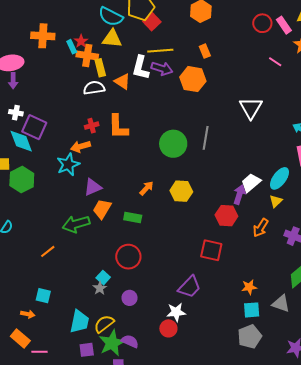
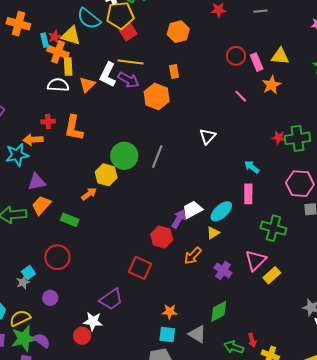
yellow triangle: (112, 39) -> (71, 36), moved
orange triangle: (122, 82) -> (87, 85), turned 30
white triangle: (251, 108) -> (207, 136), size x0.7
yellow hexagon: (181, 191) -> (106, 175), moved

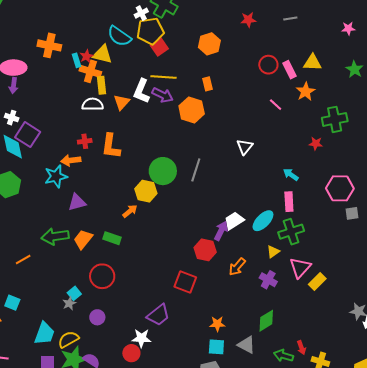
green cross: (297, 138) -> (335, 119), moved
orange trapezoid: (41, 205) -> (83, 239), moved
green cross: (273, 228) -> (291, 232), moved, turned -30
yellow triangle: (213, 233) -> (273, 252), moved

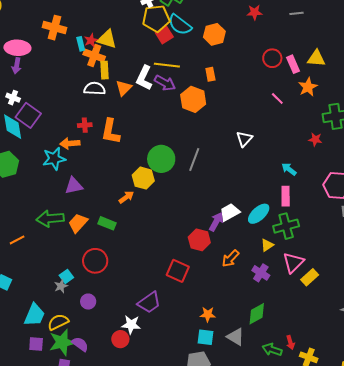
cyan semicircle: (119, 36) -> (180, 25), moved

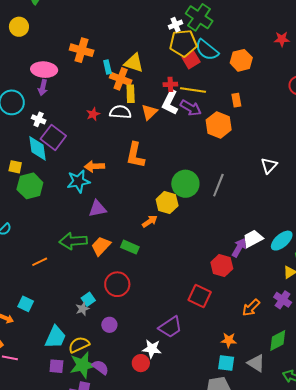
red star: (91, 40) -> (93, 114), moved
red cross: (85, 125) -> (170, 84), moved
orange arrow: (230, 258) -> (251, 308), moved

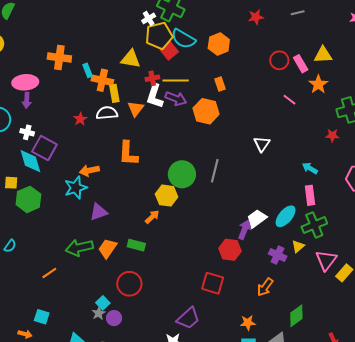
yellow triangle: (134, 63) -> (131, 59), moved
purple cross: (283, 300) -> (278, 255), moved
purple circle: (109, 325) -> (114, 318), moved

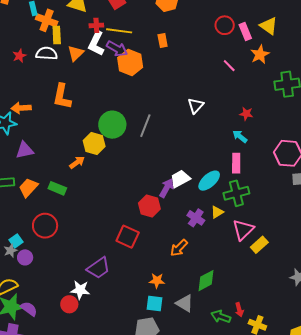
yellow triangle: (323, 55) -> (269, 26), turned 30
orange hexagon: (206, 111) -> (130, 63), moved
red star: (332, 135) -> (246, 114), moved

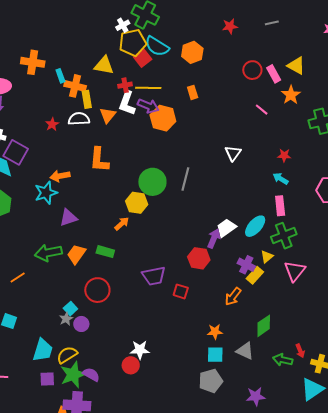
red square: (128, 237) -> (181, 291), size x0.7
yellow rectangle: (259, 245) -> (255, 275), moved
purple trapezoid: (99, 268) -> (154, 276), moved, turned 30

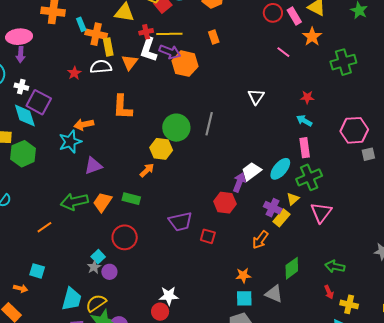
green arrow: (283, 360) -> (335, 267), moved

